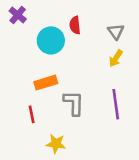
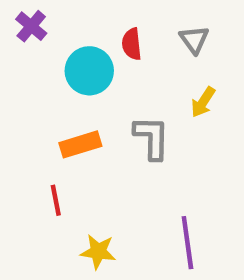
gray triangle: (116, 32) -> (194, 40), moved
gray L-shape: (74, 103) -> (152, 138), moved
purple line: (116, 104) -> (187, 243), moved

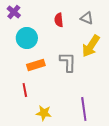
gray triangle: (194, 40) -> (87, 18), turned -32
cyan circle: (89, 71) -> (27, 38), moved
yellow arrow: (203, 102) -> (91, 46), size x1.6

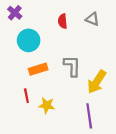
yellow arrow: (91, 46) -> (97, 82), moved
yellow star: (44, 113) -> (47, 105), moved

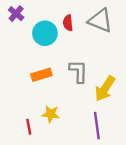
gray triangle: (92, 19) -> (100, 21), size x1.6
cyan circle: (29, 40) -> (45, 33), moved
red line: (26, 96) -> (29, 127), moved

